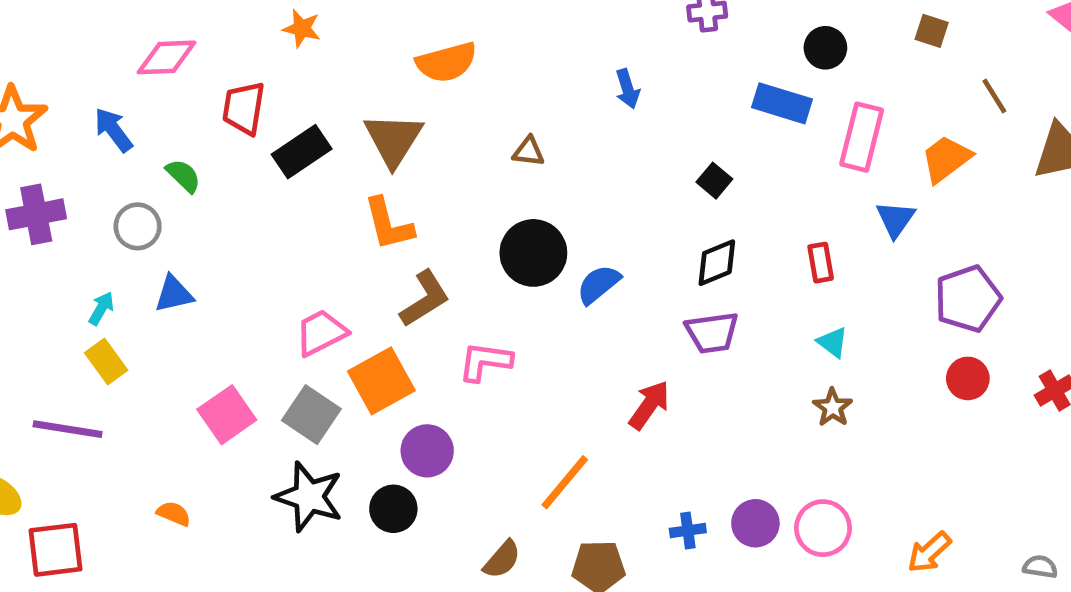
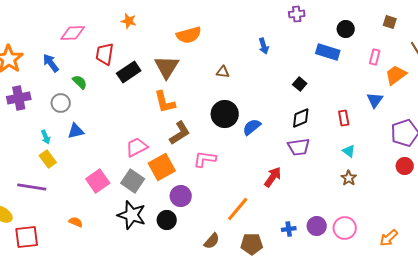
pink rectangle: (862, 137) -> (375, 57), moved, size x0.6
cyan arrow: (101, 308) -> (46, 137), turned 128

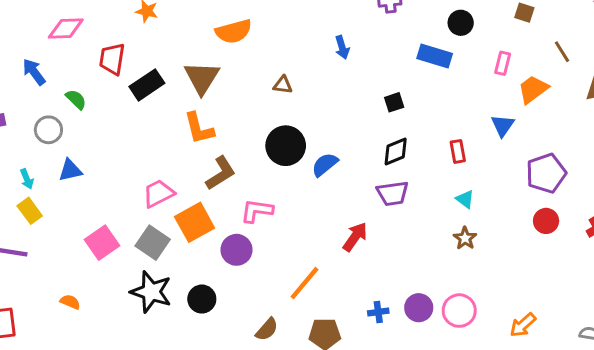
black square: (300, 84) -> (394, 102), turned 32
purple circle: (181, 196) -> (237, 250), moved

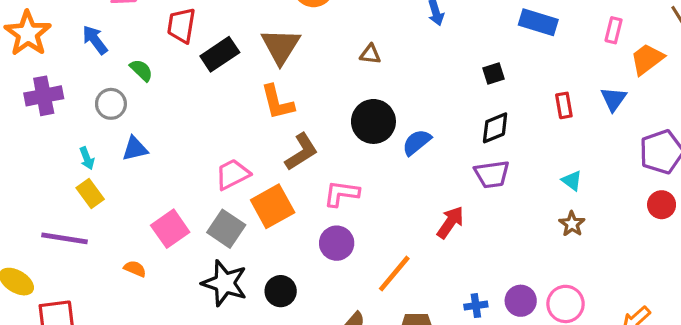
red rectangle: (458, 151) -> (564, 105), moved
purple circle: (237, 250) -> (337, 243), moved
orange semicircle: (70, 302) -> (135, 269), moved

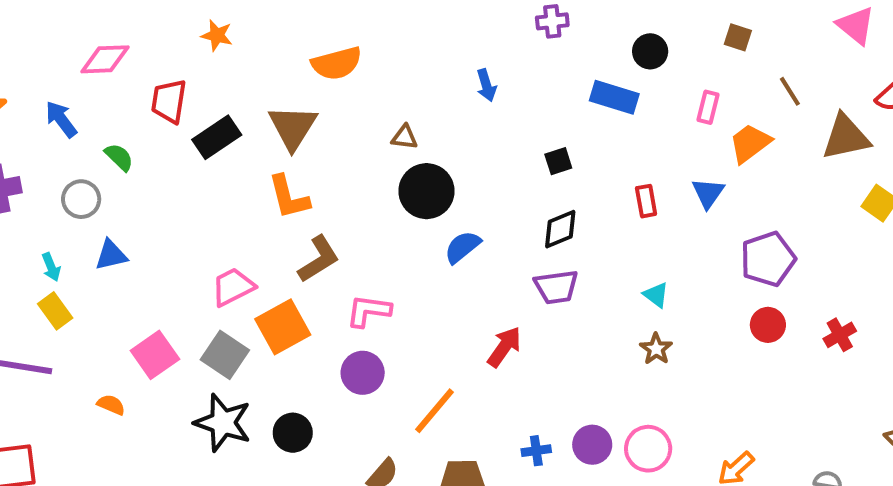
black circle: (373, 121) -> (426, 191), moved

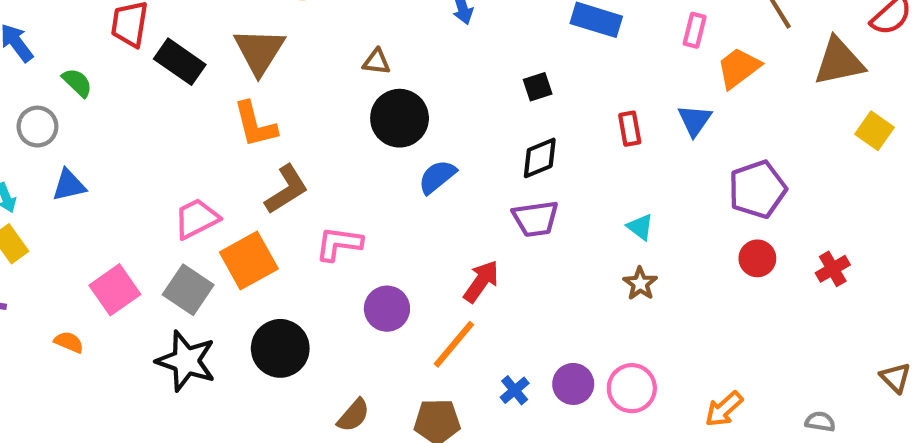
black rectangle: (217, 137) -> (180, 62), turned 69
purple circle: (363, 373) -> (387, 309), moved
orange line: (434, 411) -> (454, 344), moved
black circle: (293, 433) -> (280, 348), moved, size x1.4
blue cross: (536, 451) -> (515, 390), turned -32

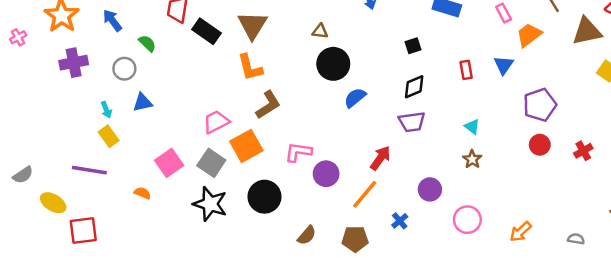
pink rectangle: (695, 30) -> (504, 13), turned -42
pink L-shape: (339, 244) -> (298, 152), moved
purple circle: (573, 384) -> (430, 189), moved

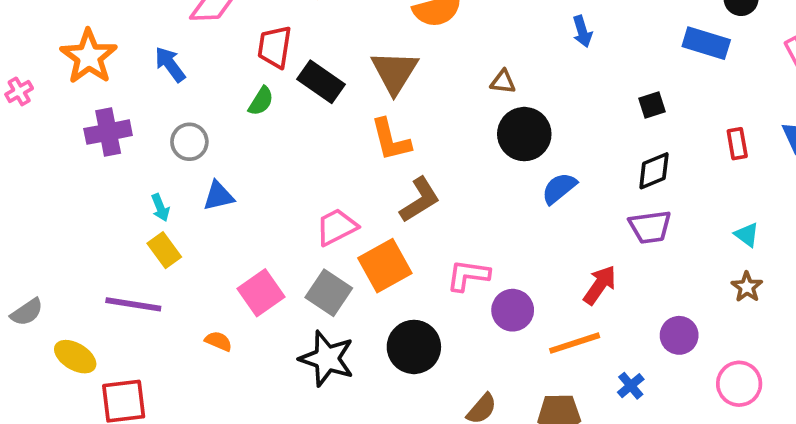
green semicircle: (147, 43) -> (261, 101), moved, turned 78
orange line: (365, 194) -> (575, 343), turned 32

